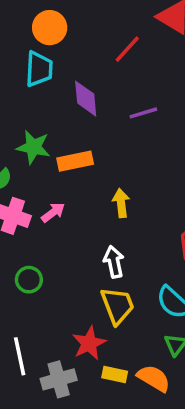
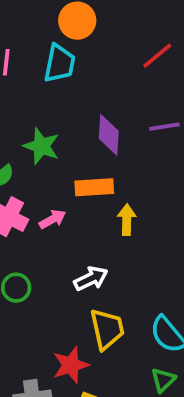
purple diamond: (86, 99) -> (109, 135), moved
orange rectangle: (75, 161) -> (94, 187), moved
white arrow: (114, 262) -> (91, 279), moved, turned 68

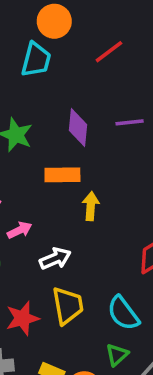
red line: (157, 56) -> (109, 52), moved
pink arrow: (52, 219) -> (20, 230), moved
red star: (71, 365) -> (22, 318), moved

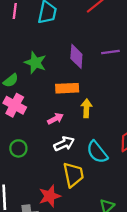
pink arrow: (20, 230) -> (55, 119), moved
cyan semicircle: (123, 313) -> (97, 152), moved
red star: (22, 318) -> (50, 196), moved

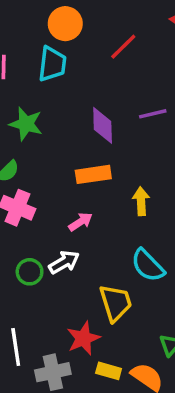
green star: (35, 63) -> (26, 124), moved
yellow arrow: (86, 108) -> (141, 201), moved
white arrow: (64, 144) -> (64, 262), moved

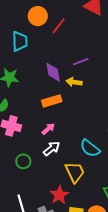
orange circle: (65, 24) -> (38, 16), moved
yellow arrow: (141, 201) -> (74, 82), moved, turned -70
white arrow: (64, 262) -> (52, 149), moved

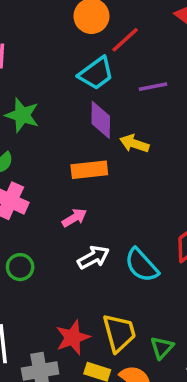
cyan trapezoid: (20, 41) -> (96, 73), moved, turned 45
purple line: (81, 62) -> (153, 87), moved
white arrow: (52, 149) -> (93, 257), moved
yellow trapezoid: (75, 172) -> (119, 333), moved

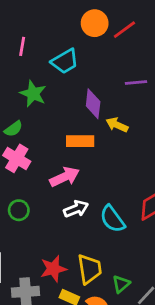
red line: (125, 40) -> (124, 30), moved
cyan trapezoid: (96, 73) -> (65, 61), moved
pink arrow: (74, 218) -> (65, 177), size x1.5

